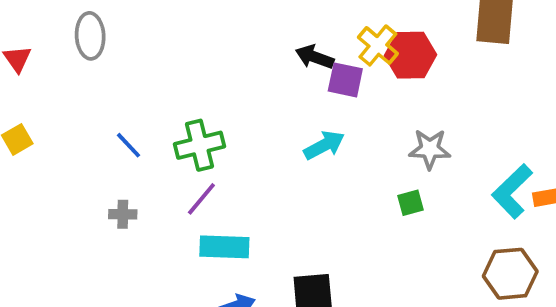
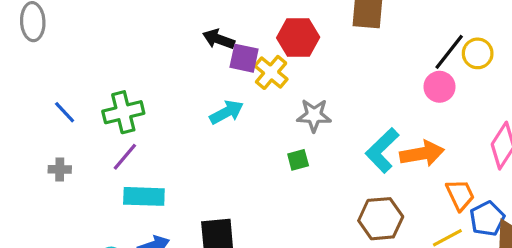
yellow cross: (378, 45) -> (271, 72), moved

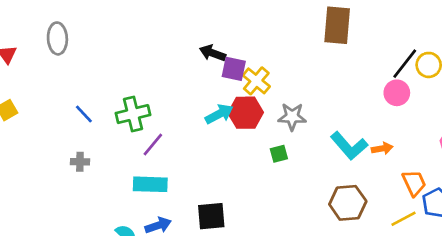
red hexagon: (298, 38) -> (246, 113), moved
cyan L-shape: (382, 150) -> (349, 146), turned -87
orange arrow: (422, 154) -> (382, 148), size x0.6
purple line: (125, 157) -> (153, 145), moved

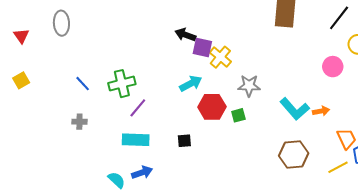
black line: (405, 64) -> (339, 18), moved
red hexagon: (246, 113) -> (212, 107), moved
black square: (211, 216) -> (184, 141), moved, size x0.6

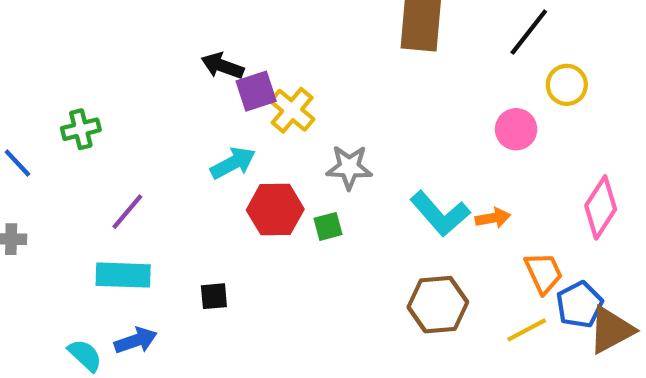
purple square: (202, 47) -> (256, 91), turned -30
green cross: (122, 84) -> (81, 129), moved, size x0.7
black square: (184, 141) -> (214, 296), moved

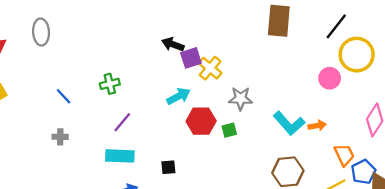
yellow circle: (567, 85) -> (357, 55), size x1.6
green cross: (81, 129) -> (110, 84), moved

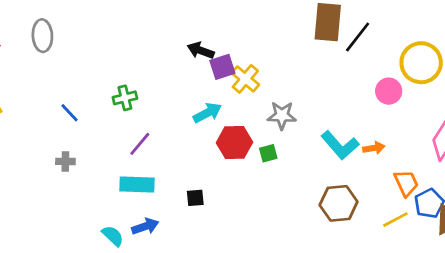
black line: (336, 26) -> (358, 37), moved

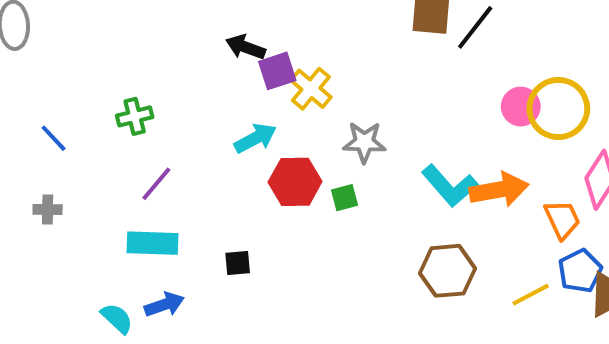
yellow circle: (421, 63) -> (558, 109), moved
orange arrow: (374, 148) -> (499, 190), size x1.8
orange trapezoid: (406, 183) -> (562, 219), moved

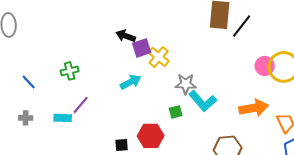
red hexagon: (295, 182) -> (151, 136), moved
cyan L-shape: (449, 186) -> (203, 101), moved
cyan rectangle: (152, 243) -> (63, 118), moved, size x0.7

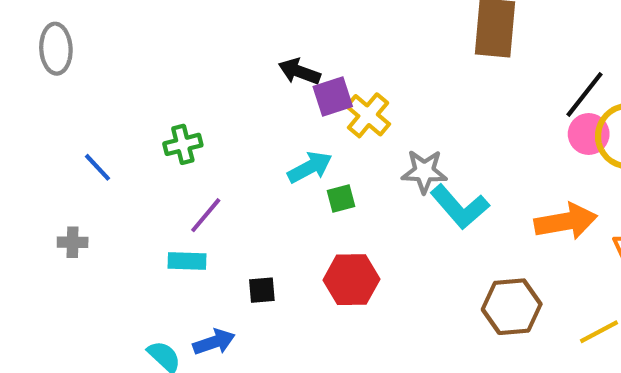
black line: (242, 26) -> (584, 94), moved
green square: (176, 112) -> (341, 199), moved
gray cross: (26, 118) -> (73, 242), moved
cyan rectangle: (63, 118) -> (187, 261), moved
black square: (122, 145) -> (262, 290), moved

